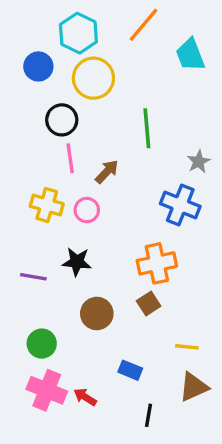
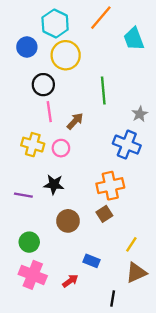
yellow line: (187, 347) -> (131, 244), turned -63
red arrow: (85, 397) -> (70, 281), moved, turned 112
black line: (149, 415) -> (113, 298), moved

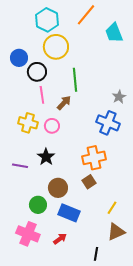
blue circle: (27, 47) -> (19, 58), moved
green line: (103, 90) -> (75, 80), moved
black star: (54, 184) -> (46, 157), turned 30
green circle: (29, 242) -> (38, 205), moved
blue rectangle: (92, 261) -> (69, 213), moved, size x1.5

